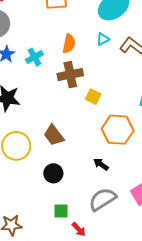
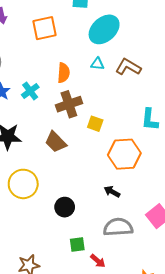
cyan triangle: (103, 39) -> (97, 64), turned 40
brown trapezoid: (54, 135) -> (56, 142), moved
gray semicircle: (102, 199) -> (118, 227), turned 36

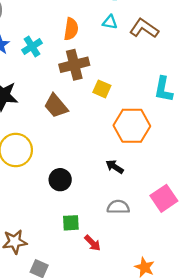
gray semicircle: (118, 227) -> (118, 207), size x0.7

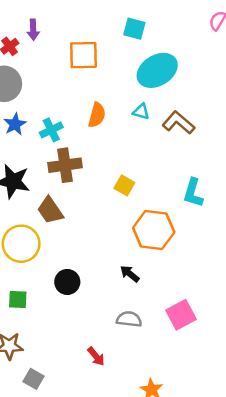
brown cross: (74, 65) -> (65, 165), moved
brown trapezoid: (56, 106) -> (50, 210), moved
green square: (71, 223) -> (18, 299), moved

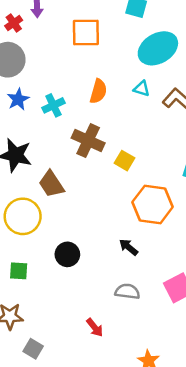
brown cross: (65, 165) -> (88, 141), moved, turned 32

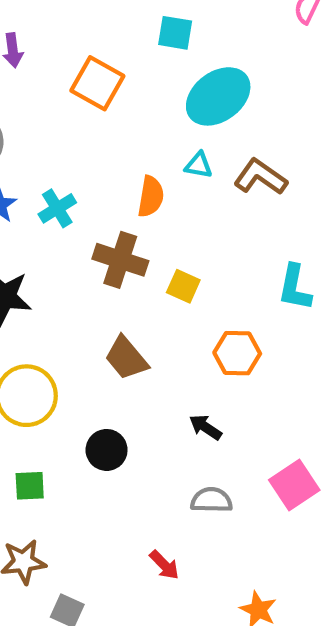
orange square: (86, 33) -> (97, 83), turned 36
orange semicircle: (98, 91) -> (151, 196), moved
brown trapezoid: (51, 184) -> (126, 358), moved
orange hexagon: (153, 205) -> (237, 353), size x0.7

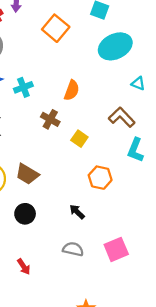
cyan triangle: (199, 165) -> (138, 83), moved
brown L-shape: (260, 177) -> (122, 117), moved
brown cross: (120, 260) -> (50, 119), size x0.7
brown trapezoid: (126, 358) -> (27, 174), moved, turned -30
red arrow: (164, 565) -> (24, 267), moved

